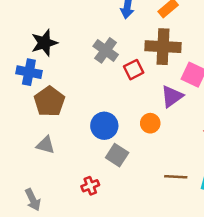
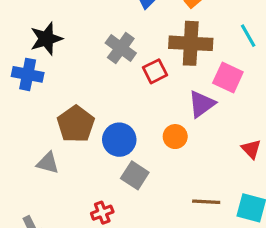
brown pentagon: (49, 101) -> (76, 124), moved

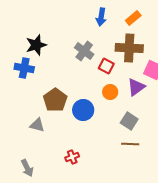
red square: (155, 71) -> (106, 66), turned -35
orange circle: (175, 137) -> (110, 92), moved
gray square: (135, 175) -> (129, 121), moved
brown line: (206, 202) -> (130, 144), moved

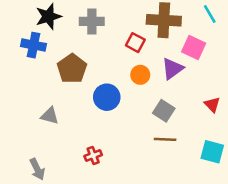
gray cross: (84, 51) -> (92, 21), moved, turned -36
brown pentagon: (55, 100) -> (72, 69), moved

